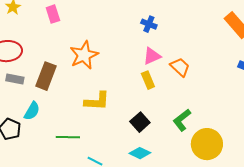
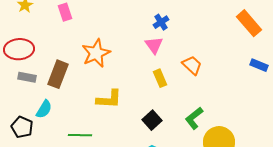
blue cross: (149, 24) -> (161, 22), turned 35
pink triangle: (152, 56) -> (154, 45), moved, turned -42

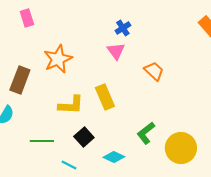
yellow rectangle: (160, 78) -> (105, 97), moved, size x1.4
green L-shape: (194, 118) -> (146, 133), moved
black square: (152, 120) -> (84, 137), moved

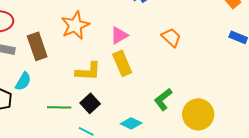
pink triangle: (116, 51) -> (119, 35), moved, turned 36
brown rectangle: (20, 80) -> (37, 46), turned -40
black square: (84, 137) -> (90, 103), moved

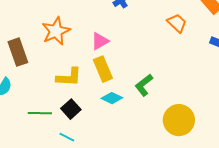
orange trapezoid: (171, 37) -> (177, 23), moved
green L-shape: (163, 99) -> (144, 85), moved
cyan diamond: (131, 123) -> (112, 98), moved

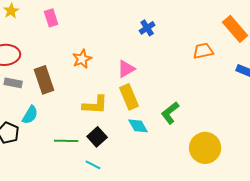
orange trapezoid: (177, 23) -> (203, 51), turned -55
orange star: (56, 31) -> (82, 59), size x0.7
cyan diamond: (112, 98) -> (138, 126), turned 35

